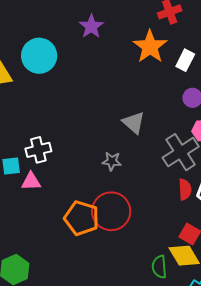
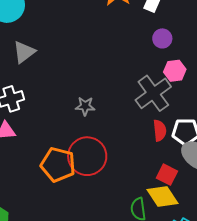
gray triangle: (134, 123) -> (24, 52), moved, turned 45

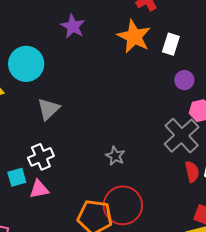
gray star: (85, 106) -> (115, 156), turned 30

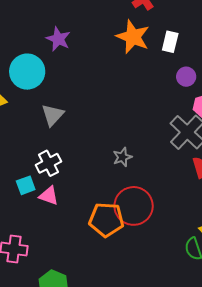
purple star: (73, 26) -> (58, 39), moved
gray star: (115, 156) -> (122, 157), turned 30
pink triangle: (39, 189) -> (49, 196), turned 35

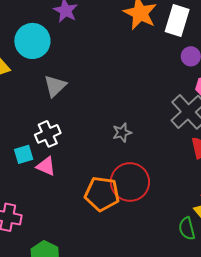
white rectangle: (170, 42) -> (177, 21), size x1.4

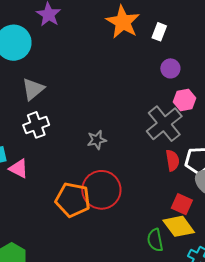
white rectangle: (177, 21) -> (159, 32), size x0.6
white cross: (48, 134) -> (36, 125), moved

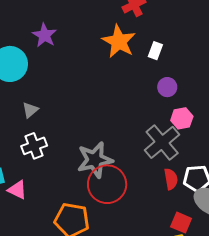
gray triangle: (33, 89) -> (30, 110), size x0.7
gray star: (97, 140) -> (95, 160), size x1.8
red circle: (101, 190) -> (107, 184), moved

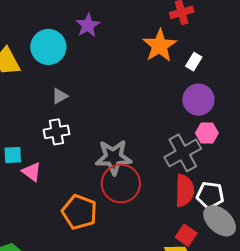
purple circle: (167, 87) -> (198, 100), size x1.6
red semicircle: (171, 179) -> (184, 191), size x1.5

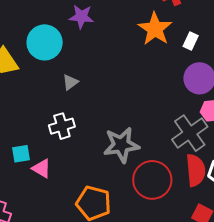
purple star: (88, 25) -> (81, 17), turned -30
gray triangle: (60, 96) -> (70, 82), moved
red circle: (121, 183) -> (152, 180), moved

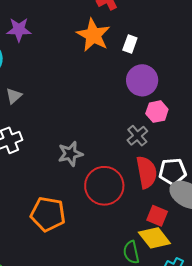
gray cross: (190, 133) -> (137, 136), size x0.6
gray star: (121, 145) -> (70, 154), size x0.7

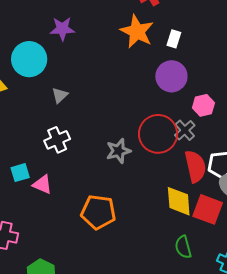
purple circle: (142, 80) -> (171, 76), moved
red circle: (104, 186) -> (158, 134), moved
red square: (157, 216) -> (208, 209), size x1.4
yellow diamond: (154, 238) -> (179, 201), moved, turned 36

